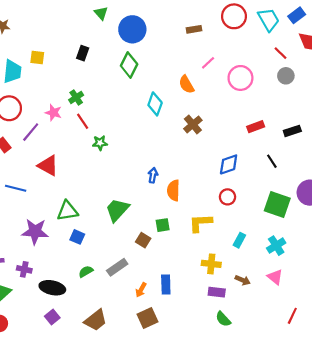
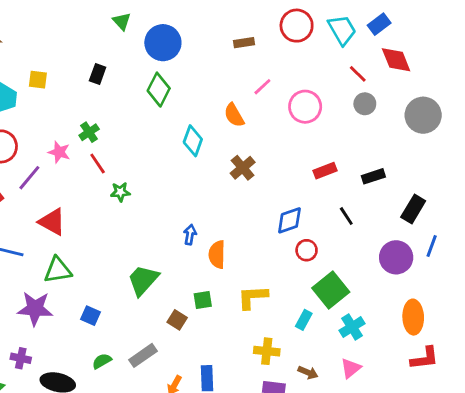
red circle: (227, 197) -> (307, 250), moved
green square: (277, 204) -> (331, 290), moved, turned 32
green triangle: (67, 211) -> (58, 270), moved
pink triangle: (275, 277) -> (351, 368), turned 42

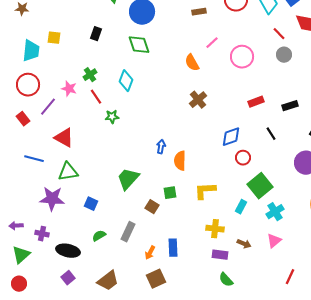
green diamond: (159, 90) -> (139, 45), turned -45
cyan diamond: (193, 141) -> (126, 81), moved
gray rectangle: (143, 355) -> (128, 232), turned -30

